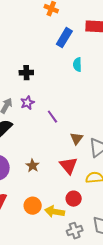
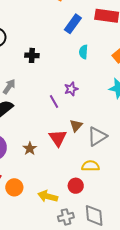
purple star: (27, 103) -> (71, 89), moved
red triangle: (69, 166) -> (58, 138), moved
red circle: (74, 199) -> (76, 186), moved
orange circle: (33, 206) -> (14, 187), moved

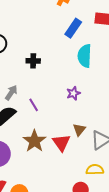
cyan semicircle: (83, 52) -> (85, 56), size x1.6
purple line: (54, 101) -> (34, 105), moved
brown star: (30, 149) -> (34, 141), moved, size x1.6

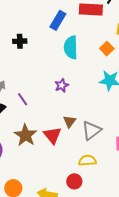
black cross: (33, 61) -> (20, 41), moved

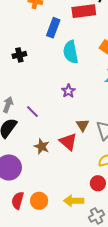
brown star: (25, 135) -> (42, 146), size x0.7

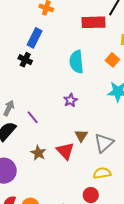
blue rectangle: (53, 28) -> (35, 38), moved
black cross: (19, 55) -> (25, 60), turned 32

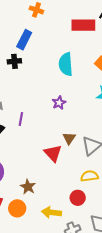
black cross: (25, 60) -> (14, 61), turned -32
purple line: (33, 117) -> (21, 119), turned 48
brown star: (38, 153) -> (28, 187), moved

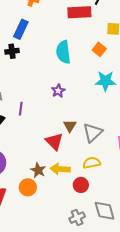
brown star: (28, 187) -> (38, 170), moved
orange circle: (17, 208) -> (28, 187), moved
yellow arrow: (51, 212) -> (60, 169), moved

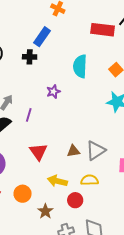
purple star: (58, 91) -> (53, 92), moved
brown triangle: (70, 126) -> (73, 151), moved, turned 40
red triangle: (54, 141) -> (38, 152), moved
brown star: (38, 170) -> (45, 211), moved

